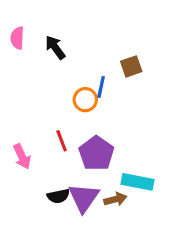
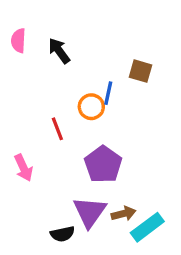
brown square: (131, 66) -> (141, 71), turned 35
red line: (62, 141) -> (57, 129), moved
cyan rectangle: (137, 182) -> (147, 227), moved, turned -48
black semicircle: (58, 196) -> (62, 234), moved

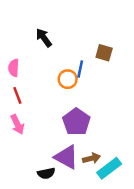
pink semicircle: (18, 41) -> (14, 68), moved
red line: (57, 129) -> (17, 95), moved
purple triangle: (90, 212) -> (66, 157), turned -36

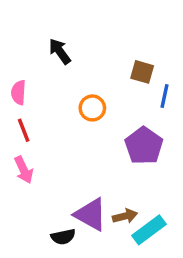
blue line: (80, 69) -> (164, 96), moved
purple pentagon: (76, 122) -> (144, 146), moved

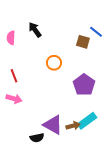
pink semicircle: (19, 93) -> (11, 38), moved
blue line: (164, 96) -> (96, 32), moved, turned -64
pink arrow: (24, 170) -> (14, 99), turned -49
cyan rectangle: (149, 230) -> (87, 121), moved

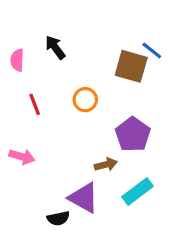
brown square: (83, 42) -> (131, 66), size x1.5
red line: (14, 76) -> (35, 104), moved
brown arrow: (73, 126) -> (106, 165), moved

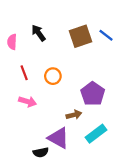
brown square: (131, 66) -> (81, 36), moved, turned -35
orange circle: (85, 100) -> (53, 76), moved
pink arrow: (22, 157) -> (27, 102), moved

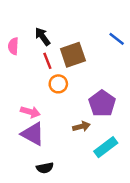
brown square: (81, 36) -> (73, 55), moved
red line: (24, 73) -> (47, 61), moved
purple triangle: (58, 138) -> (33, 134), moved

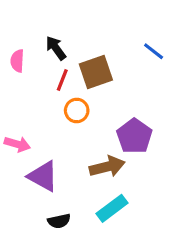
red line: (47, 61) -> (62, 80), turned 42
pink arrow: (30, 112) -> (17, 144), moved
brown arrow: (81, 126) -> (107, 167), size x1.5
cyan rectangle: (106, 147) -> (112, 208), moved

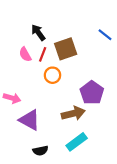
pink semicircle: (17, 61) -> (25, 54), moved, turned -32

